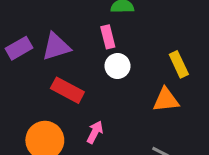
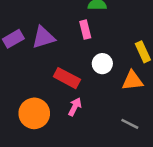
white circle: (117, 66) -> (102, 64), moved
red rectangle: (67, 90) -> (67, 78), moved

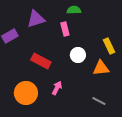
purple triangle: (43, 37) -> (36, 19), moved
red rectangle: (67, 78) -> (41, 61), moved

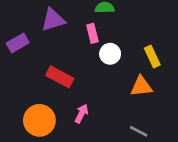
white circle: (78, 55) -> (110, 54), moved

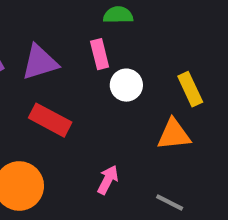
purple triangle: (53, 20) -> (40, 62), moved
pink arrow: (82, 114) -> (108, 180), moved

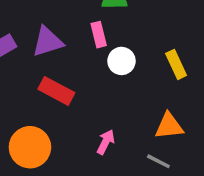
orange triangle: (174, 134) -> (169, 126), moved

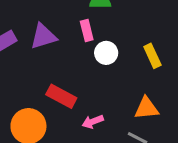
red rectangle: (56, 91) -> (61, 96), moved
pink arrow: (106, 142) -> (93, 122), turned -138

